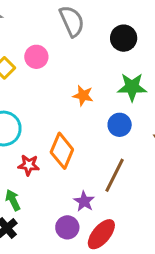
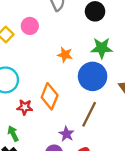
blue circle: (120, 125) -> (93, 76), size x1.6

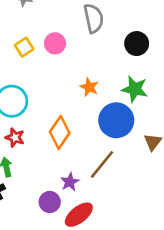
red star: (25, 107) -> (15, 137), moved

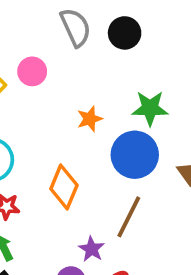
black circle: (137, 44) -> (125, 33), moved
orange star: (89, 87) -> (90, 119), turned -30

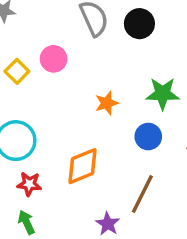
blue circle: (135, 155) -> (148, 137), size x0.6
orange diamond: (64, 187) -> (82, 166), turned 45

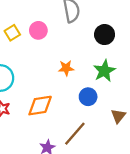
black circle: (139, 24) -> (105, 35), moved
green star: (163, 94) -> (104, 71), turned 30

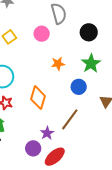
pink circle: (38, 30) -> (42, 34), moved
orange diamond: (40, 106) -> (38, 98), turned -60

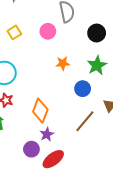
orange diamond: (38, 98) -> (40, 111), moved
brown line: (70, 119) -> (85, 121), moved

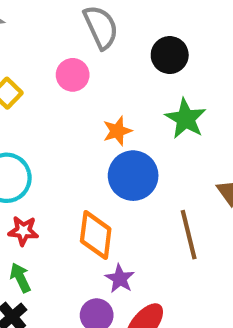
blue circle: (83, 89) -> (133, 176), moved, size x1.5
brown line: (85, 121) -> (189, 235), turned -40

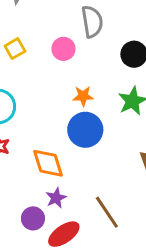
orange diamond: (96, 235) -> (48, 163), turned -40
brown line: (189, 235) -> (107, 212), moved, turned -36

